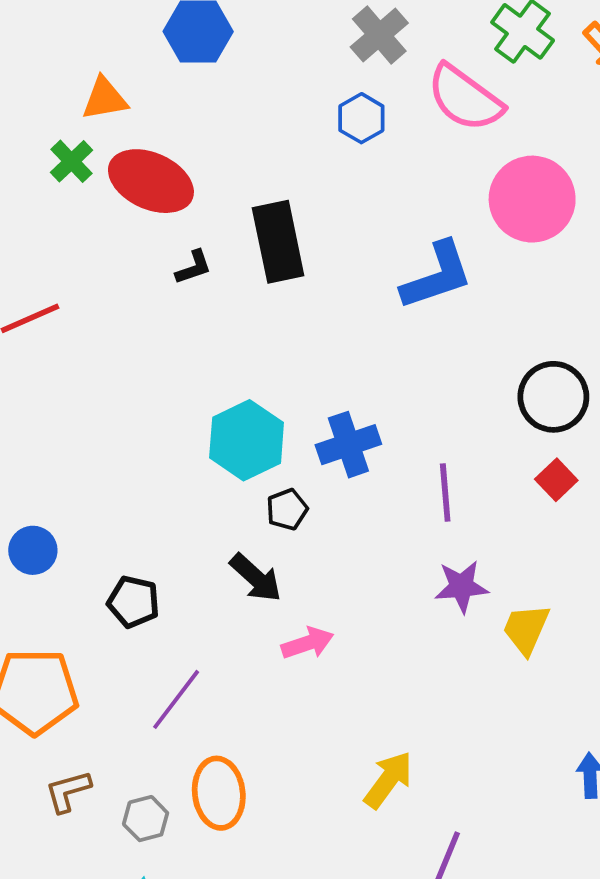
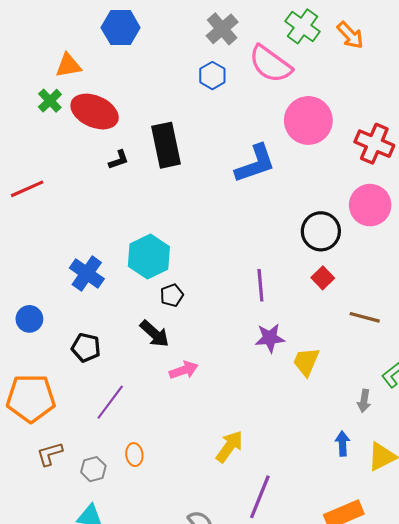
blue cross: (348, 445) -> (87, 273), moved, turned -36
orange ellipse: (219, 793) -> (134, 455), size x0.6

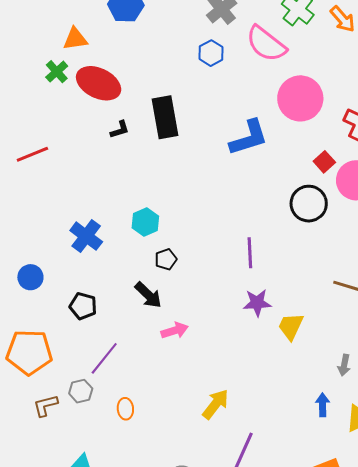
cyan hexagon: (149, 257) -> (145, 222), size x0.7
red square: (323, 278) -> (324, 162), moved
gray hexagon: (93, 469) -> (81, 391), moved

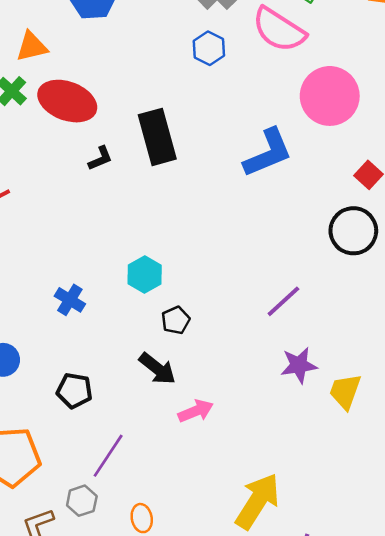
blue cross: (86, 236) -> (70, 300), size x0.7
purple line: (250, 253) -> (283, 301), turned 56
yellow arrow: (216, 404) -> (258, 501), size x1.4

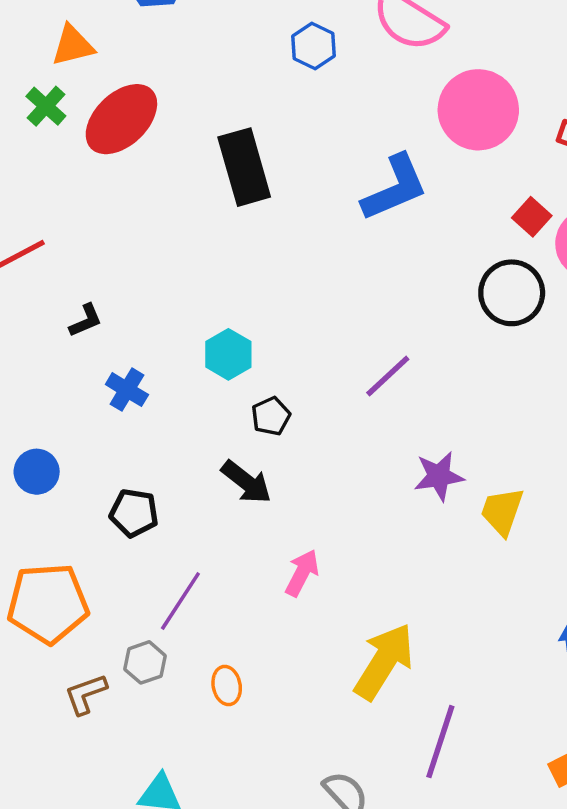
red ellipse: (67, 101) -> (121, 119), turned -64
black L-shape: (100, 158) -> (86, 321), moved
purple line: (283, 301) -> (388, 376), moved
pink arrow: (196, 411) -> (302, 573), moved, turned -40

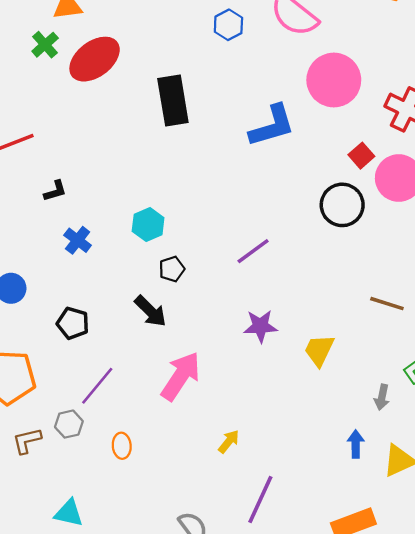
purple star: (439, 476) -> (260, 326), moved
pink arrow: (302, 573) -> (181, 376), size x1.6
yellow arrow: (384, 661) -> (229, 442), size x0.5

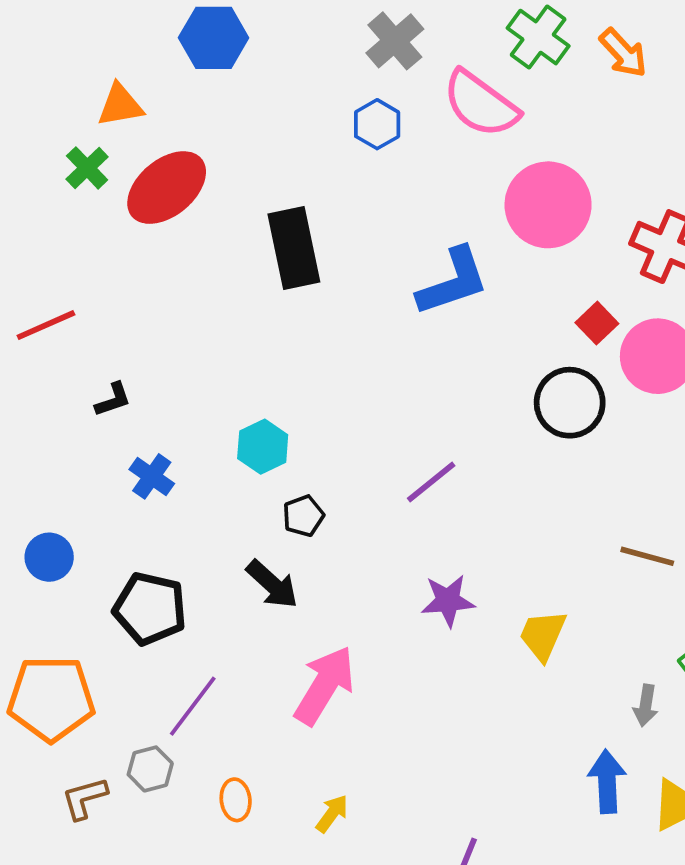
black pentagon: (73, 323) -> (150, 609), size x1.4
yellow arrow: (229, 442) -> (332, 814), moved
blue arrow: (356, 444) -> (607, 781), size x1.4

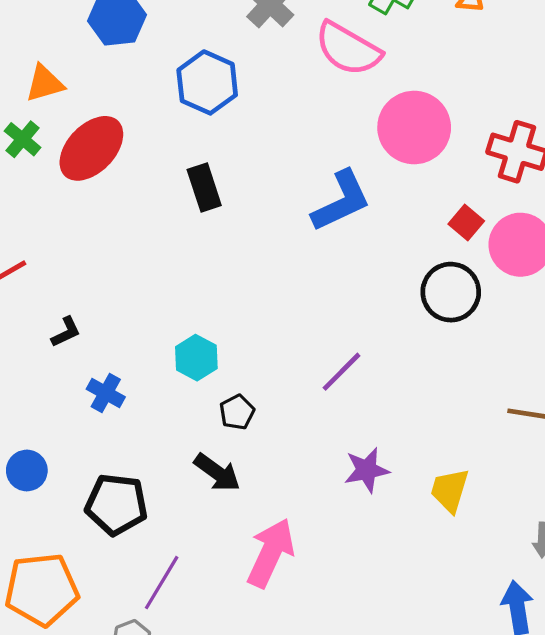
blue hexagon: (377, 124) -> (207, 82), moved, size x1.5
black rectangle: (294, 248) -> (204, 187), size x0.7

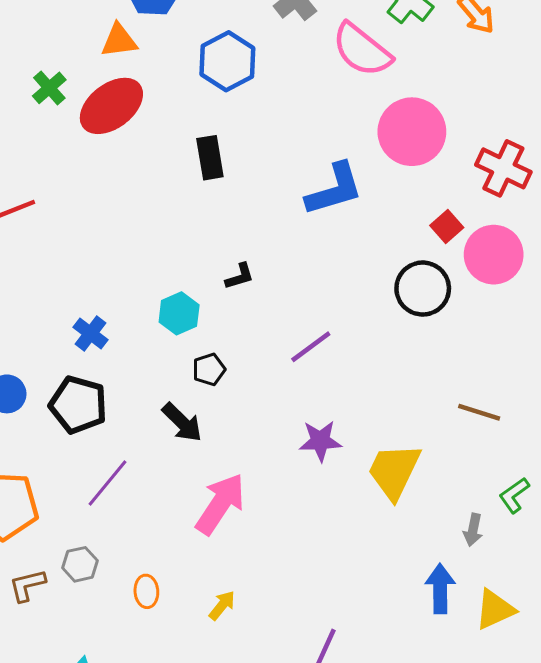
orange triangle: (45, 83) -> (119, 41), moved
black L-shape: (66, 332) -> (240, 276), moved
yellow trapezoid: (450, 490) -> (394, 471), size x1.4
black pentagon: (116, 504) -> (78, 405), moved
purple line: (162, 583) -> (107, 483), moved

